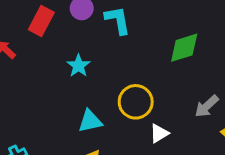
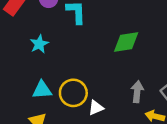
yellow circle: (136, 102) -> (73, 93), moved
gray arrow: (207, 106) -> (137, 92), turned 130

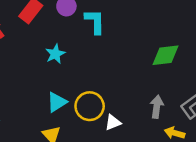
green diamond: (126, 42) -> (166, 55), moved
cyan triangle: (42, 90) -> (57, 102), turned -30

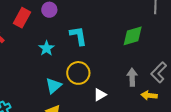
cyan L-shape: (95, 21) -> (78, 36), moved
yellow circle: (90, 106) -> (78, 73), moved

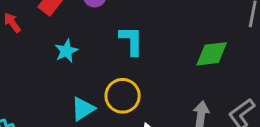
cyan star: (46, 48) -> (66, 51), moved

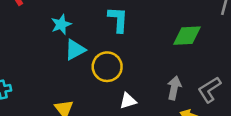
cyan triangle: (83, 109) -> (75, 50), moved

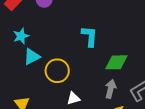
cyan L-shape: (118, 19) -> (90, 36), moved
green diamond: (187, 36) -> (116, 62), moved

